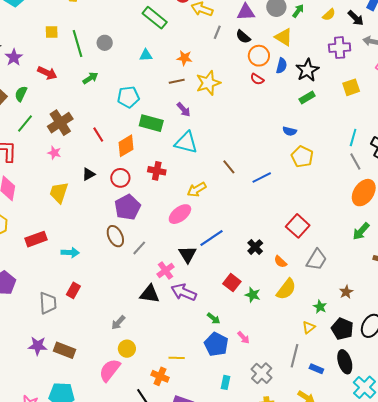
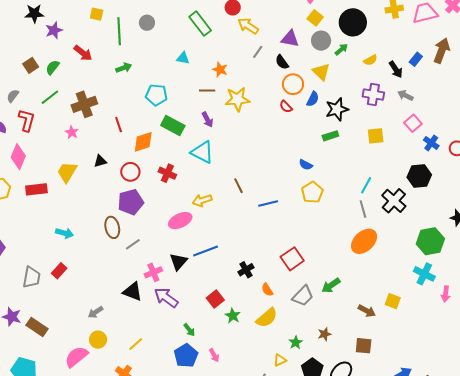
gray circle: (105, 43) -> (147, 23), moved
green arrow: (361, 231) -> (331, 285), moved
red rectangle: (36, 239) -> (36, 189), moved
yellow line: (177, 358) -> (136, 344), moved, turned -56

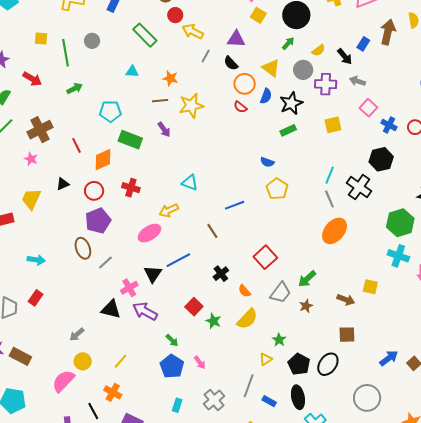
gray circle: (321, 41) -> (303, 70), moved
cyan triangle: (202, 152) -> (190, 183), moved, size x0.7
brown line: (239, 186) -> (212, 231), moved
brown star: (324, 334) -> (306, 306), moved

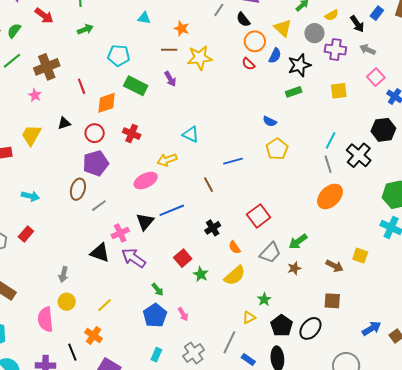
brown ellipse: (83, 248) -> (78, 189), turned 30
gray arrow: (77, 335) -> (63, 274), turned -42
pink semicircle: (63, 381) -> (45, 319), turned -55

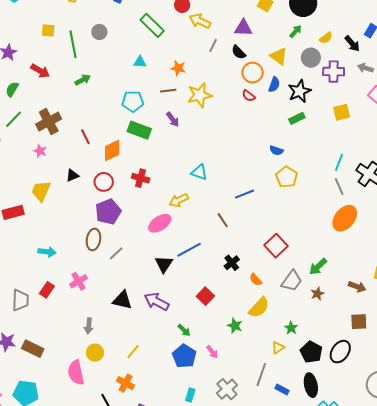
cyan pentagon: (119, 56) -> (133, 101), moved
pink cross: (120, 233) -> (79, 281), moved
green star: (201, 274) -> (235, 326), moved

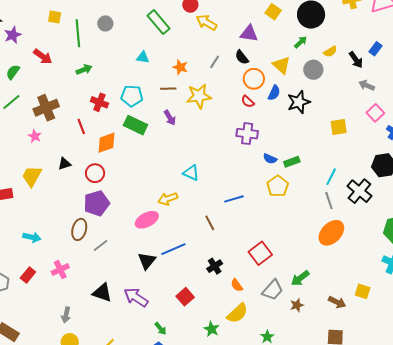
gray line: (213, 45) -> (215, 62), moved
purple cross: (334, 72) -> (247, 134), moved
green rectangle: (297, 118) -> (292, 162), moved
red cross: (141, 178) -> (99, 102), moved

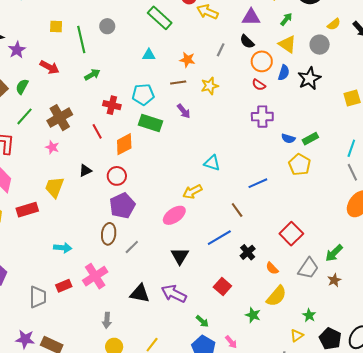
green arrow: (301, 42) -> (286, 19), moved
yellow star: (199, 96) -> (210, 86), size x0.7
blue line: (173, 249) -> (219, 238), moved
pink cross: (60, 270) -> (95, 276), size x1.4
red rectangle: (28, 275) -> (64, 286), turned 35

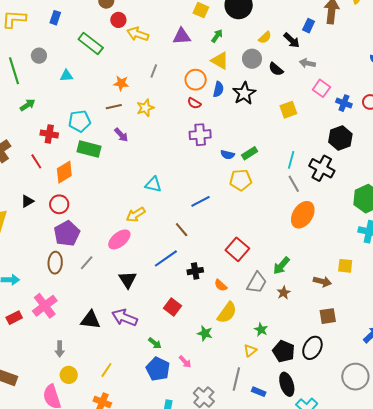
black semicircle: (247, 42) -> (276, 69), moved
cyan triangle: (149, 55) -> (66, 76), moved
yellow pentagon: (300, 165) -> (241, 180), turned -30
gray line: (132, 247) -> (87, 263), moved
black cross: (248, 252) -> (195, 271), turned 35

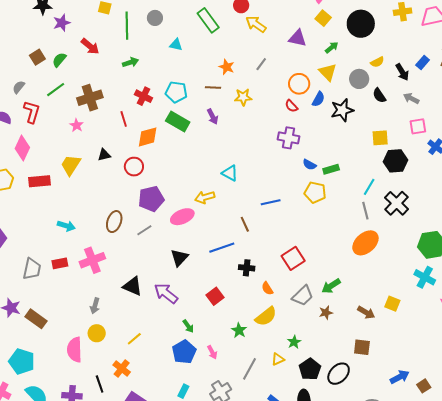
pink square: (321, 88) -> (418, 126), turned 30
black hexagon: (340, 138) -> (396, 161), moved
purple pentagon: (67, 233) -> (151, 199), moved
gray line: (236, 379) -> (249, 369), moved

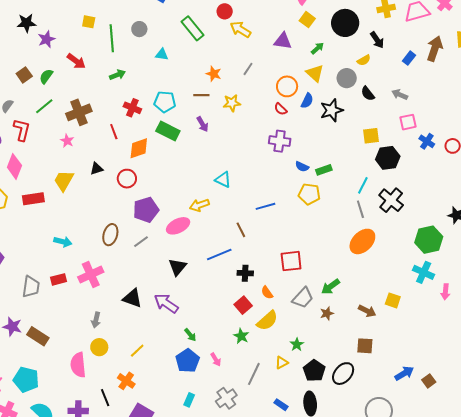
black arrow: (402, 72) -> (377, 40), moved
red square: (293, 258) -> (291, 261), turned 30
red square: (215, 296) -> (243, 305), moved

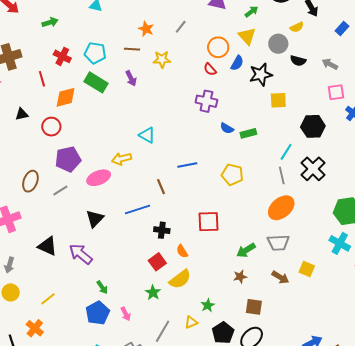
black semicircle: (368, 94) -> (298, 61), turned -42
yellow square: (371, 136) -> (278, 100), moved
yellow pentagon: (309, 194) -> (232, 175), moved
gray trapezoid: (303, 298) -> (278, 243), moved, turned 40
brown square: (365, 346) -> (254, 307), moved

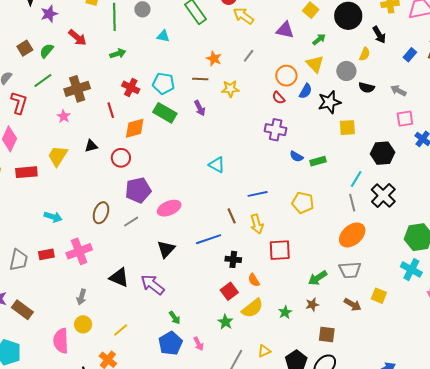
yellow semicircle: (297, 27) -> (365, 54), turned -40
yellow arrow: (121, 159) -> (257, 224), moved, turned -90
green star: (208, 305) -> (285, 312), moved

